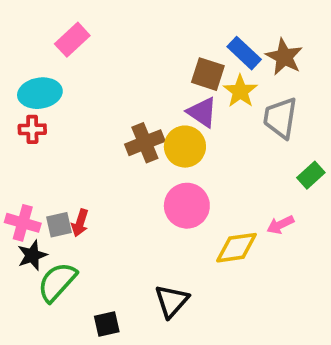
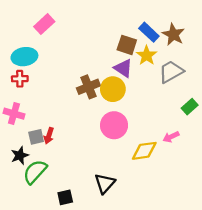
gray trapezoid: (280, 118) -> (171, 72), turned 52
pink cross: (23, 223) -> (14, 114), moved

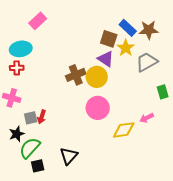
brown star: (173, 34) -> (149, 30), turned -30
green rectangle: (190, 107) -> (163, 92), turned -64
black triangle: (105, 183) -> (69, 156), moved
black square: (65, 197) -> (38, 166), moved

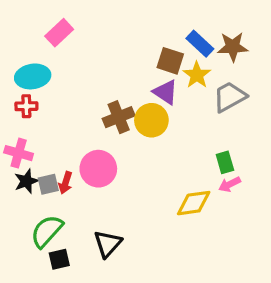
green rectangle: (163, 92) -> (225, 162), moved
pink circle: (98, 108) -> (98, 169), moved
black star: (17, 134) -> (26, 181), moved

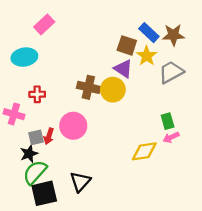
red cross: (26, 106) -> (37, 94), moved
brown cross: (119, 117) -> (88, 87), turned 35
black star: (26, 181) -> (29, 154), moved
black square: (59, 259) -> (44, 193), size x1.6

